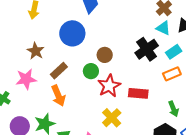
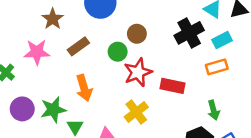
orange arrow: (58, 96) -> (84, 88), moved

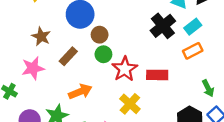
brown circle: (137, 34) -> (100, 35), moved
orange arrow: (84, 88) -> (80, 92), turned -85
green arrow: (214, 110) -> (208, 88), moved

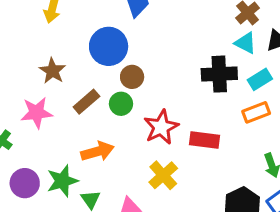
black cross: (163, 26) -> (219, 74), turned 30
green circle: (103, 54) -> (121, 104), moved

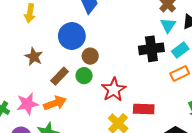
cyan triangle: (245, 43) -> (168, 25), turned 42
pink star: (37, 113) -> (27, 104), moved
red rectangle: (205, 140) -> (144, 109), moved
orange arrow: (98, 151) -> (55, 103), moved

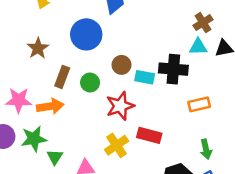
cyan triangle: (168, 25) -> (198, 47), turned 42
cyan rectangle: (180, 50) -> (145, 77), moved, turned 35
brown circle: (90, 56) -> (121, 65), moved
brown rectangle: (60, 76) -> (62, 77), turned -36

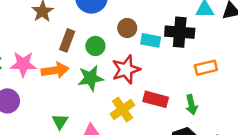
green star: (34, 139) -> (91, 78), moved
green arrow: (206, 149) -> (191, 105), moved

